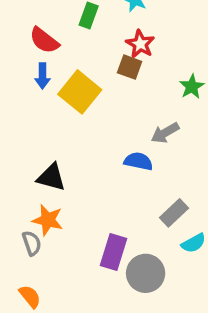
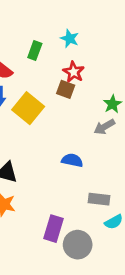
gray arrow: (165, 133) -> (104, 127), moved
gray rectangle: (174, 213) -> (99, 199), turned 50

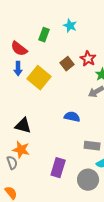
red star: (74, 72) -> (88, 59), moved
brown square: (66, 89) -> (67, 64), turned 32
gray circle: (78, 245) -> (88, 180), moved

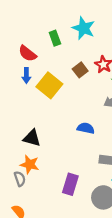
cyan star: (70, 26) -> (84, 28), size x1.5
green rectangle: (44, 35) -> (55, 38), turned -40

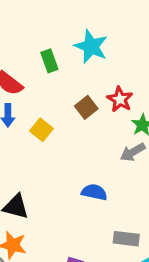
yellow square: (49, 85) -> (41, 130), size x0.6

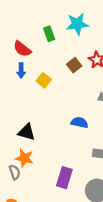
cyan star: (91, 46) -> (77, 24), turned -30

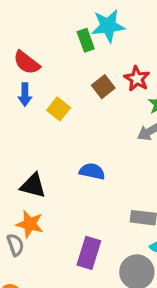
green rectangle: (49, 34) -> (86, 40), moved
blue semicircle: (80, 122) -> (92, 171), moved

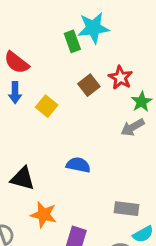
orange star: (30, 224) -> (44, 215), moved

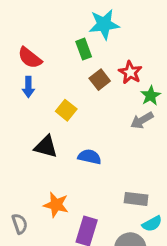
green rectangle: (72, 41) -> (84, 49), moved
yellow square: (47, 106) -> (66, 110), moved
black triangle: (23, 178) -> (46, 147), moved

